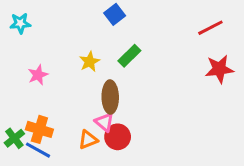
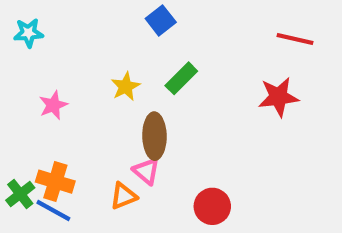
red line: (210, 28) -> (295, 39), turned 40
red star: (219, 69) -> (278, 97), moved
red circle: (118, 137) -> (212, 206), moved

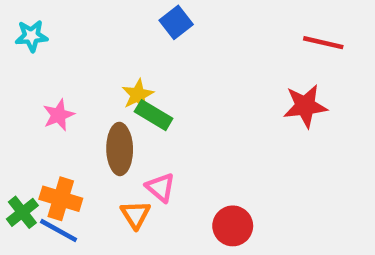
green rectangle: (181, 78) -> (154, 115), moved, turned 76
brown ellipse: (154, 136) -> (120, 149), moved
orange triangle: (123, 196) -> (135, 215), turned -40

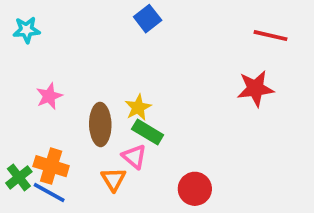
yellow star: (138, 95) -> (138, 107), moved
green rectangle: (154, 115) -> (148, 132), moved

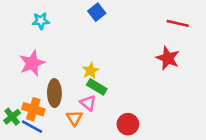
cyan star: (26, 30) -> (41, 21), moved
red star: (255, 89) -> (168, 58), turned 30
pink star: (49, 96) -> (32, 63), size x1.5
brown ellipse: (100, 124) -> (54, 93), moved

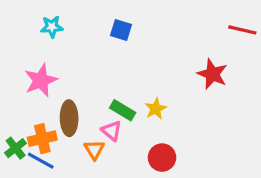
blue square: (97, 12) -> (121, 30), moved, turned -35
red line: (178, 23) -> (242, 30), moved
yellow star: (91, 71) -> (156, 109), moved
orange cross: (33, 109) -> (42, 139), turned -30

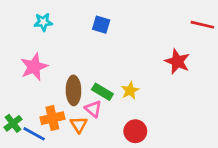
brown ellipse: (69, 118) -> (73, 90), moved
orange cross: (42, 139) -> (52, 118), moved

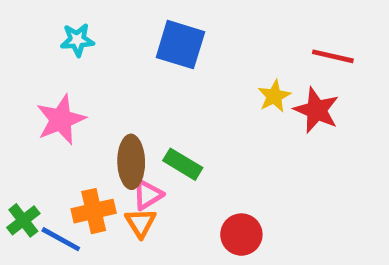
blue square: (101, 25) -> (180, 45), size x1.5
red line: (202, 25) -> (333, 56), moved
yellow star: (130, 90) -> (274, 96), moved
pink triangle: (93, 109) -> (148, 195), moved, turned 48

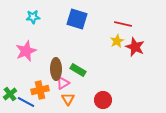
red line: (333, 56) -> (123, 24), moved
orange triangle: (141, 223) -> (68, 99), moved

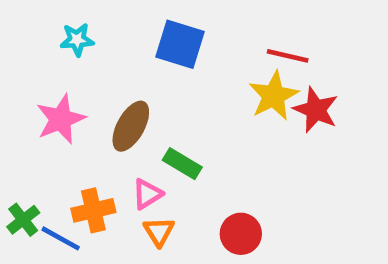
yellow star: (117, 41) -> (274, 96), size x1.5
brown ellipse: (56, 69) -> (131, 126), moved, turned 30

